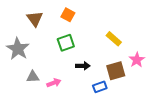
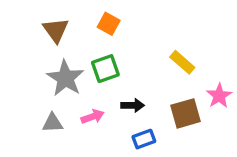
gray star: (18, 49) -> (65, 78), moved
pink arrow: (54, 83) -> (93, 117), moved
blue rectangle: (100, 87) -> (144, 139), moved

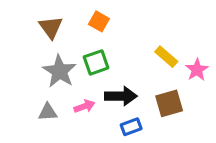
pink star: (219, 96) -> (197, 70), moved
black arrow: (133, 105) -> (121, 96), size x1.5

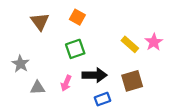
pink star: (197, 70) -> (154, 42), moved
gray star: (59, 71) -> (21, 64), moved, size x0.7
pink arrow: (84, 106) -> (66, 83), turned 133

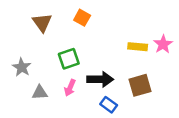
yellow rectangle: (130, 44) -> (138, 47), turned -36
green square: (75, 49) -> (69, 59), moved
blue rectangle: (103, 99) -> (109, 105), turned 56

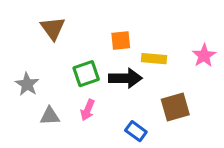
orange square: (82, 18) -> (121, 40), moved, turned -35
yellow rectangle: (138, 47) -> (154, 59), moved
black arrow: (100, 79) -> (125, 78), moved

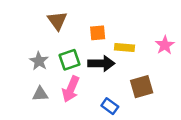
brown triangle: (53, 28) -> (57, 21), moved
gray star: (27, 84) -> (39, 61), moved
pink arrow: (88, 110) -> (71, 89), size x1.5

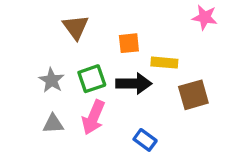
pink star: (165, 45) -> (205, 17), moved, turned -30
brown square: (142, 87) -> (193, 95), moved

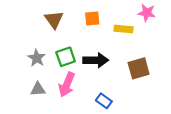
orange square: (129, 43) -> (92, 19), moved
yellow rectangle: (164, 63) -> (124, 29), moved

